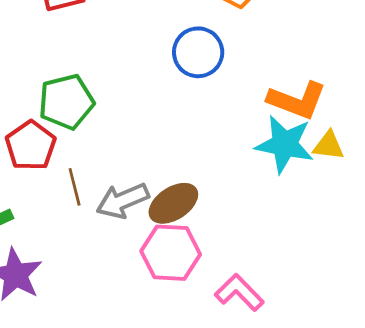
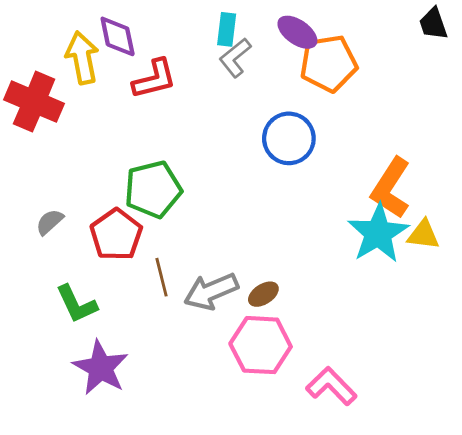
orange L-shape: (297, 100) -> (391, 188), turned 102
cyan star: (285, 144) -> (378, 233), turned 30
brown ellipse: (173, 203) -> (263, 294), size x0.6

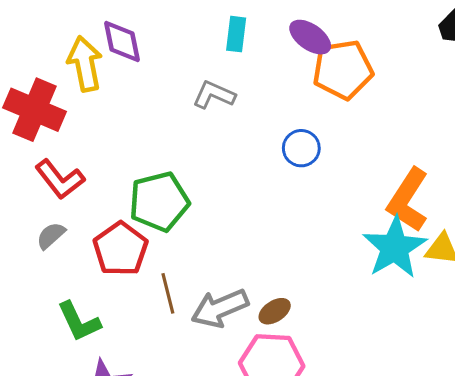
gray L-shape: (235, 58) -> (214, 95), moved, turned 63
red L-shape: (154, 79) -> (60, 179), moved, turned 66
blue circle: (289, 138) -> (301, 148), size x0.7

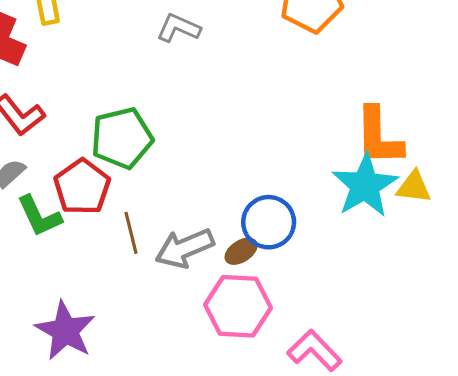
blue circle: (301, 148) -> (269, 222), moved, size x1.4
orange L-shape: (408, 200) -> (379, 137), turned -34
green L-shape: (79, 322) -> (39, 216), moved

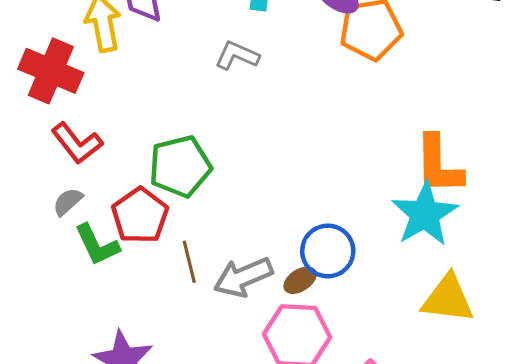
yellow triangle: (414, 187) -> (448, 299), moved, size x1.5

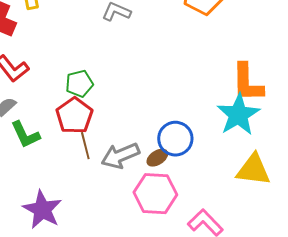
green pentagon: (180, 166) -> (79, 84), size x0.7
red pentagon: (140, 216) -> (74, 116), moved

